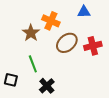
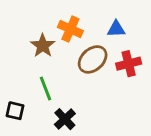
blue triangle: (84, 12) -> (116, 29), moved

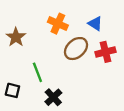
blue triangle: (116, 29) -> (95, 24), turned 35
brown star: (43, 46) -> (16, 37), moved

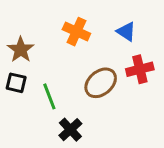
brown ellipse: (76, 49) -> (101, 83), moved
black square: (12, 90) -> (16, 83), moved

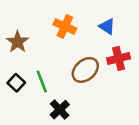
black square: (16, 83) -> (16, 83), moved, turned 30

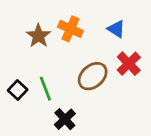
brown star: (17, 42) -> (38, 36), moved
red cross: (119, 58) -> (129, 64), turned -30

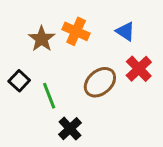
black square: (18, 90) -> (19, 81), moved

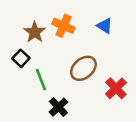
red cross: (139, 69) -> (116, 88), moved
black square: (19, 81) -> (21, 58), moved

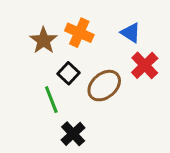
black square: (21, 58) -> (68, 73), moved
red cross: (116, 88) -> (145, 65), moved

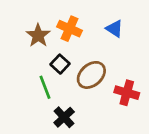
red cross: (145, 65) -> (127, 93), moved, turned -30

